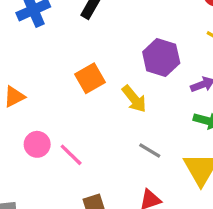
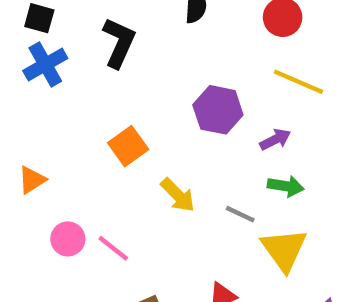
yellow arrow: (134, 99) -> (178, 195), moved
gray line: (150, 151) -> (240, 214), moved

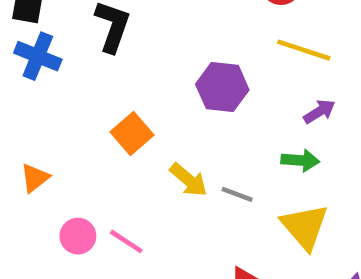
blue cross: (45, 65) -> (38, 56), turned -33
purple arrow: (275, 140) -> (319, 112), moved
gray line: (240, 214) -> (237, 194), moved

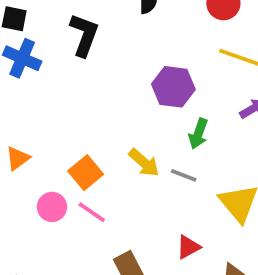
orange square: (132, 133) -> (86, 173), moved
green arrow: (300, 160) -> (198, 134), moved, turned 104

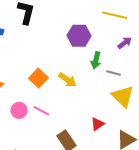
orange square: (86, 173) -> (38, 78), moved
gray line: (184, 175) -> (114, 73), moved

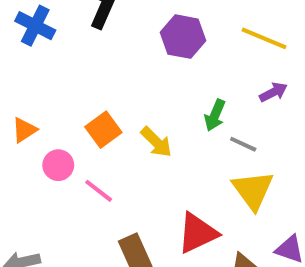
purple hexagon: (79, 36) -> (183, 37), moved
pink circle: (19, 110) -> (58, 165), moved
red triangle: (97, 124) -> (197, 233), size x1.6

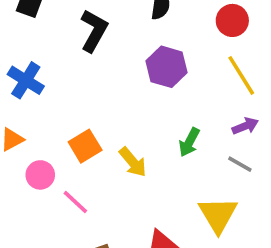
blue cross: (35, 26) -> (26, 80), moved
yellow line: (264, 38) -> (241, 75), turned 30
gray line: (243, 144) -> (240, 164), moved

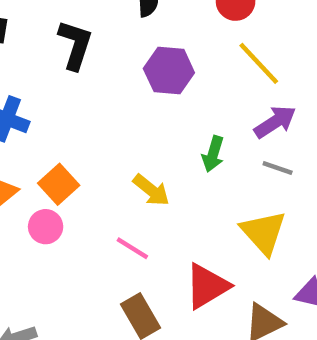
purple arrow: (245, 126) -> (275, 122), size x1.4
orange square: (85, 146) -> (59, 184), moved
pink line: (75, 202) -> (132, 248), moved

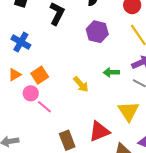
green arrow: (213, 154) -> (111, 72), turned 63
pink line: (132, 248) -> (44, 107), moved

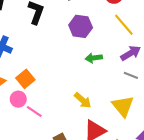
green arrow: (111, 72) -> (94, 58), moved
yellow arrow: (81, 84) -> (83, 100), moved

